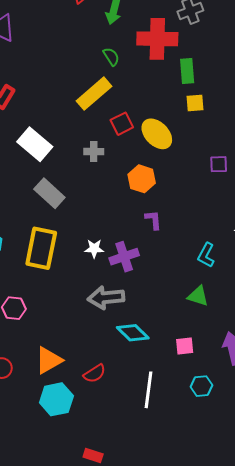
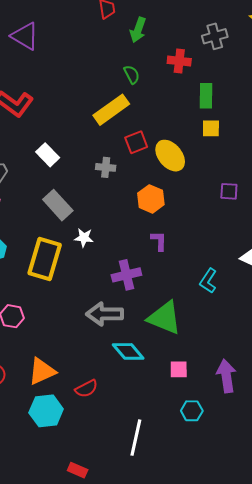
red cross: (157, 39) -> (179, 61), size x0.6
white rectangle: (35, 144) -> (48, 155), size x0.7
white star: (94, 249) -> (84, 238), moved
green triangle: (198, 296) -> (165, 318), moved, size x1.6
white line: (148, 390) -> (136, 438), moved

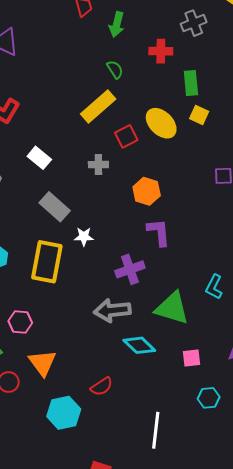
yellow square: (211, 128) -> (199, 115), turned 30
yellow ellipse: (170, 156) -> (161, 123), moved
purple L-shape: (159, 241) -> (159, 232), size x1.4
cyan L-shape: (208, 281) -> (214, 287), moved
orange triangle: (42, 371) -> (42, 363), moved, turned -36

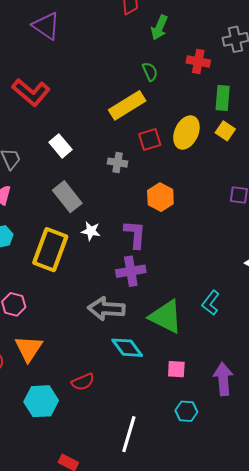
yellow ellipse: (161, 123) -> (186, 132), turned 60
purple L-shape: (159, 232) -> (135, 234), moved

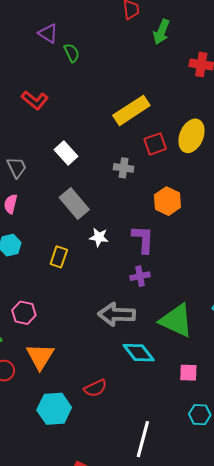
purple triangle: (46, 26) -> (48, 33), size x0.7
green semicircle: (150, 72) -> (72, 53), moved
red L-shape: (31, 92) -> (35, 100), size x0.7
yellow rectangle: (50, 250) -> (59, 257), size x0.5
purple cross: (131, 271) -> (140, 276), size x0.7

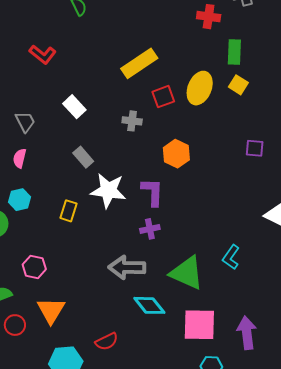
gray rectangle: (74, 204) -> (83, 157), size x0.7
white star: (99, 237) -> (108, 191), size x1.8
pink square: (188, 373) -> (199, 325), size x1.8

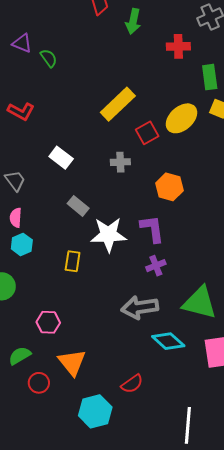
yellow ellipse: (200, 88) -> (181, 118), turned 36
cyan hexagon: (19, 200) -> (22, 244), moved

